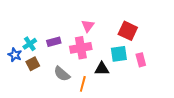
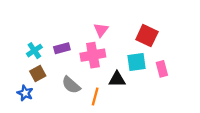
blue star: (15, 55) -> (25, 93), moved

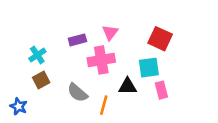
purple rectangle: (62, 48) -> (77, 40), moved
pink rectangle: (162, 69) -> (161, 90), moved
blue star: (25, 93) -> (19, 106), moved

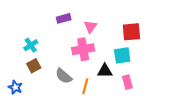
red square: (160, 39) -> (131, 32), turned -30
purple rectangle: (77, 40) -> (64, 18), moved
pink rectangle: (161, 90) -> (127, 82), moved

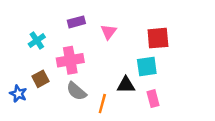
cyan cross: (31, 45) -> (37, 40), moved
pink cross: (83, 49) -> (70, 60), moved
blue star: (15, 87) -> (18, 94), moved

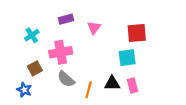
black triangle: (126, 85) -> (112, 83), moved
blue star: (18, 94) -> (24, 90), moved

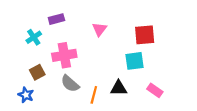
purple rectangle: (66, 19) -> (56, 19), moved
pink rectangle: (132, 86) -> (155, 90), moved, turned -40

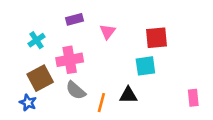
purple rectangle: (56, 19) -> (74, 19), moved
brown square: (37, 72) -> (40, 78), size x1.5
pink rectangle: (155, 90) -> (193, 98), moved, turned 49

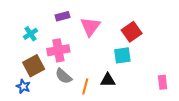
pink triangle: (108, 32) -> (90, 27), size x1.5
red square: (156, 38) -> (132, 32), turned -30

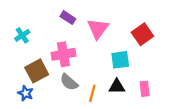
purple rectangle: (62, 16) -> (68, 18), turned 48
cyan cross: (31, 34) -> (22, 35), moved
cyan square: (122, 55) -> (120, 60), moved
pink rectangle: (163, 82) -> (145, 89), moved

